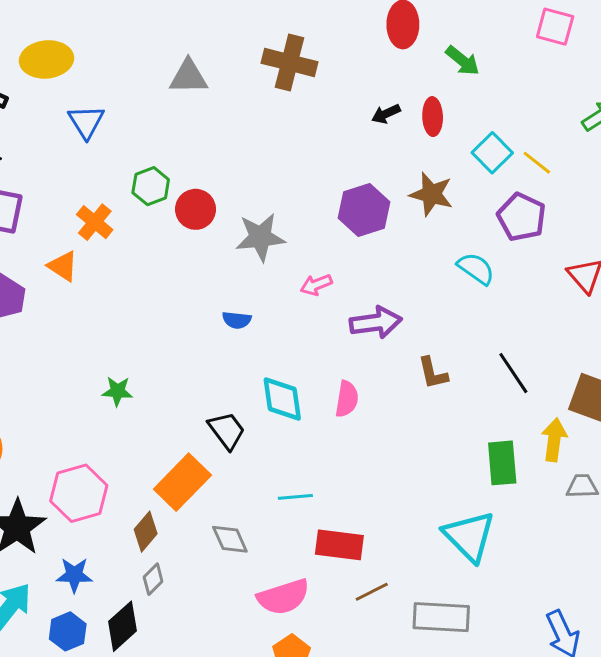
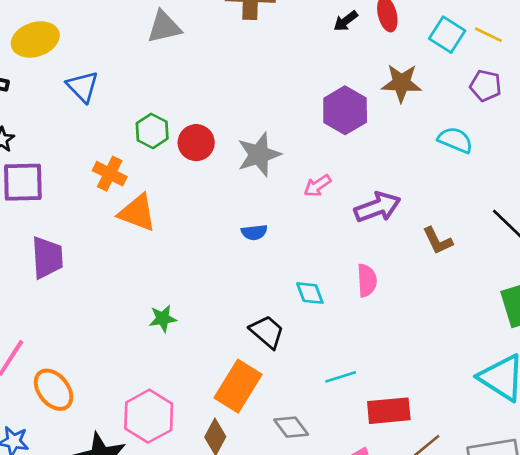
purple pentagon: (522, 217) -> (486, 86), size x0.7
orange triangle: (63, 266) -> (137, 213), moved, size x1.4
cyan diamond: (282, 399) -> (310, 293), size x0.7

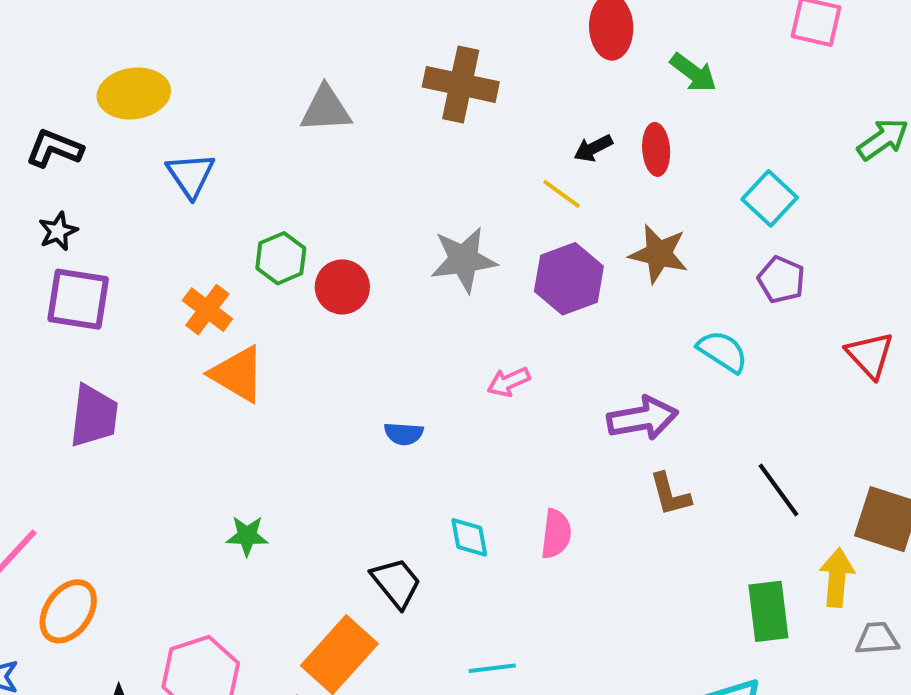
cyan square: (447, 35) -> (770, 198), moved
yellow line: (488, 35) -> (561, 194), moved
gray star: (259, 155) -> (464, 260), moved
purple arrow: (377, 207) -> (642, 418), moved
orange ellipse: (54, 390) -> (68, 611), turned 63

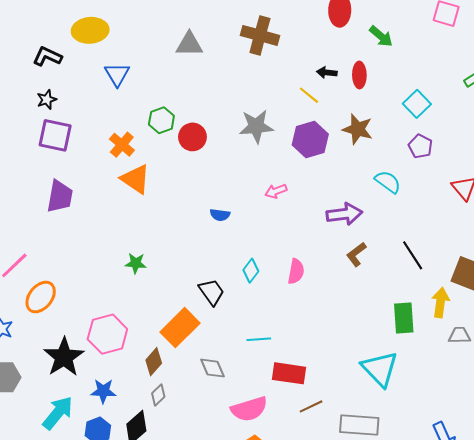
black arrow: (593, 148) -> (327, 72), turned 30
brown L-shape: (670, 494) -> (356, 254), turned 65
cyan diamond: (469, 537) -> (251, 271), turned 45

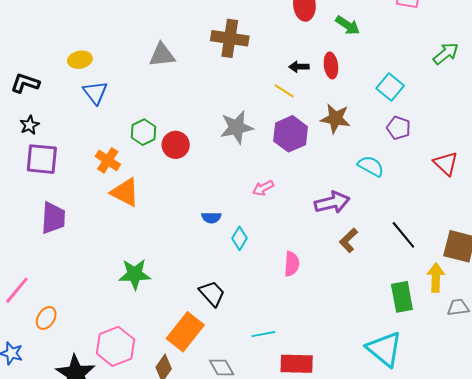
yellow ellipse: (90, 30) -> (80, 60), moved, size x0.7
green star: (136, 263) -> (135, 274), size x1.5
cyan diamond: (251, 271) -> (239, 238), moved
orange ellipse: (41, 297) -> (46, 318), size x0.7

